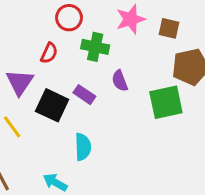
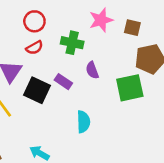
red circle: (69, 18) -> (34, 21), moved
red semicircle: (49, 53) -> (34, 48), turned 36
cyan semicircle: (83, 147) -> (83, 122), moved

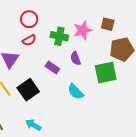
pink star: (101, 20) -> (83, 30), moved
black square: (37, 90) -> (28, 90), moved, turned 30
cyan semicircle: (83, 122) -> (75, 92), moved, turned 138

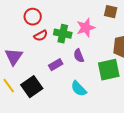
brown square: (108, 24) -> (111, 12), moved
red semicircle: (29, 40) -> (41, 36), moved
purple rectangle: (52, 67) -> (56, 65), turned -64

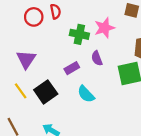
red circle: (33, 17) -> (34, 17), moved
red semicircle: (41, 36) -> (55, 11), moved, turned -72
cyan semicircle: (79, 89) -> (86, 94), moved

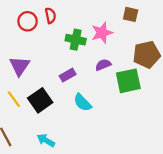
purple semicircle: (97, 58) -> (103, 65), moved, turned 88

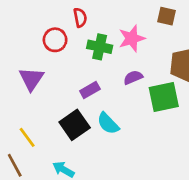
red semicircle: (50, 16) -> (80, 18), moved
red circle: (28, 21) -> (55, 40), moved
yellow line: (14, 99) -> (27, 137), moved
black square: (40, 100) -> (75, 125), moved

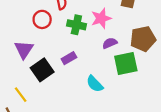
purple semicircle: (133, 77) -> (110, 43), moved
cyan semicircle: (108, 123) -> (95, 84), moved
black square: (75, 125) -> (42, 70), moved

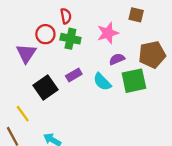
green cross: (76, 25) -> (70, 39), moved
purple triangle: (24, 50) -> (26, 53), moved
cyan semicircle: (95, 84) -> (102, 82), moved

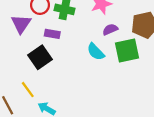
purple rectangle: (74, 75) -> (52, 34), moved, turned 40
yellow line: (23, 114) -> (28, 90), moved

